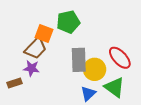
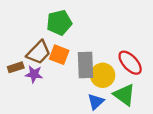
green pentagon: (68, 22) -> (59, 23), moved
orange square: (44, 34) -> (59, 55), moved
brown rectangle: (15, 83) -> (16, 67), moved

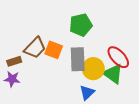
green pentagon: (59, 23) -> (81, 25), moved
purple star: (34, 74) -> (12, 79), moved
green triangle: (124, 95) -> (113, 74), moved

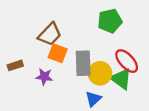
green pentagon: (81, 25) -> (110, 21), moved
brown trapezoid: (35, 48) -> (50, 34), moved
purple star: (12, 79) -> (44, 77), moved

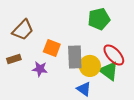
brown trapezoid: (50, 34) -> (23, 30), moved
blue triangle: (93, 99) -> (84, 89), turned -42

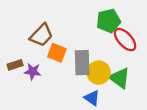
brown trapezoid: (23, 30) -> (41, 35), moved
red ellipse: (114, 55) -> (125, 40), moved
purple star: (40, 69) -> (33, 71), moved

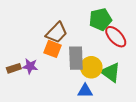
brown trapezoid: (41, 35) -> (57, 33), moved
brown rectangle: (15, 65) -> (14, 68), moved
blue triangle: (92, 98) -> (85, 91), turned -35

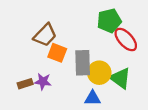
brown trapezoid: (57, 33) -> (45, 35), moved
purple star: (30, 66) -> (43, 81), moved
brown rectangle: (14, 68) -> (25, 84), moved

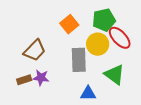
brown trapezoid: (45, 35) -> (35, 50), moved
orange square: (57, 53) -> (69, 24), moved, turned 30
yellow circle: (99, 73) -> (98, 44), moved

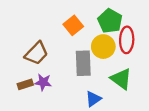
green pentagon: (104, 20) -> (110, 21), turned -30
red ellipse: (120, 38) -> (127, 40), turned 45
blue triangle: (88, 93) -> (93, 99), turned -35

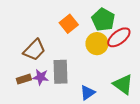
red ellipse: (127, 40) -> (119, 37), turned 50
gray rectangle: (83, 63) -> (60, 72), moved
green triangle: (121, 79) -> (123, 84), moved

